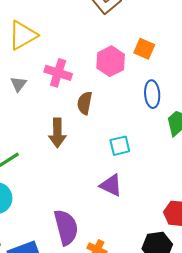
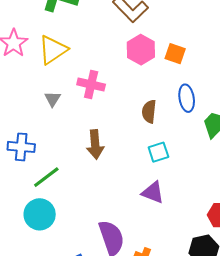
pink hexagon: (111, 61) -> (141, 50), moved
brown semicircle: (85, 103) -> (149, 111), moved

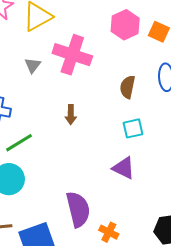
pink cross: (91, 84) -> (72, 55), size x1.4
brown arrow: (95, 144) -> (71, 115), size x0.7

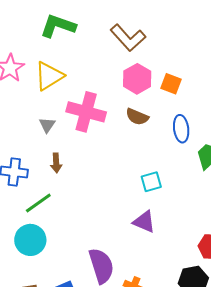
brown semicircle: (127, 87) -> (137, 117), moved, turned -75
brown arrow: (71, 115) -> (56, 163), moved

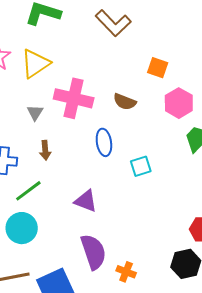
pink hexagon: (137, 79) -> (179, 103), moved
blue ellipse: (181, 129) -> (104, 142), moved
purple triangle: (144, 222) -> (86, 201), moved

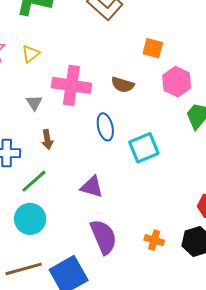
yellow triangle: (35, 64) -> (31, 54), size x0.6
cyan square: (141, 166) -> (144, 148), size x1.4
orange cross: (126, 272) -> (154, 240), moved

